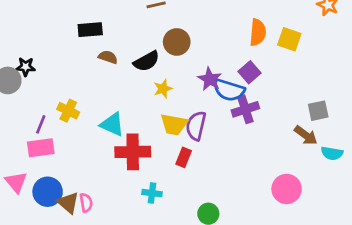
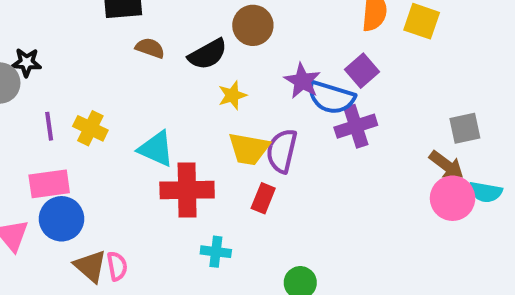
purple line: (41, 124) -> (49, 126), moved, turned -30
pink circle: (287, 189) -> (453, 198), moved
blue circle: (48, 192) -> (62, 219), moved

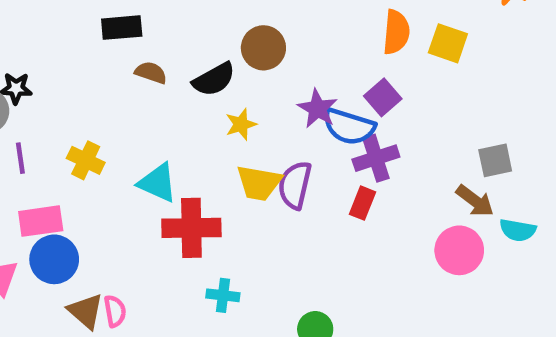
purple line: (49, 126) -> (20, 158), moved
red rectangle: (263, 198) -> (362, 203), moved
pink circle: (453, 198) -> (459, 250), moved

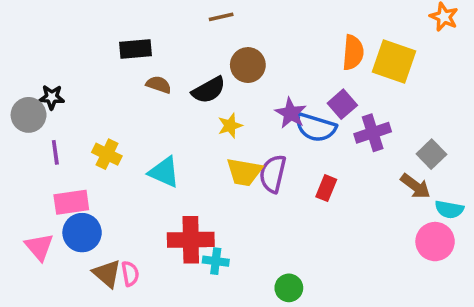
yellow square: (448, 43) -> (394, 61), size x1.4
purple cross: (376, 158) -> (373, 133), moved
gray square: (495, 160) -> (431, 154), turned -32
red cross: (191, 228) -> (191, 240), moved
pink circle: (459, 250) -> (435, 242), moved

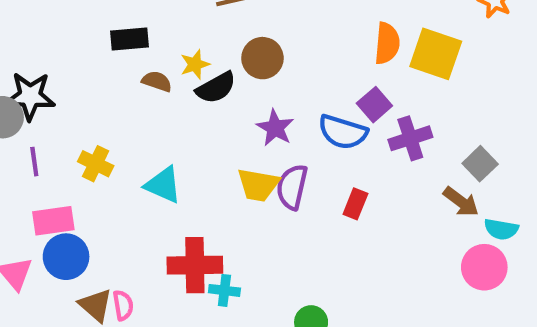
black star: (52, 97) -> (30, 96), size x1.6
purple star: (291, 113) -> (275, 128), moved
yellow star: (230, 126) -> (195, 64), moved

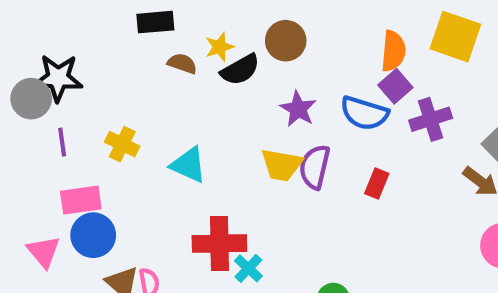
orange semicircle: (387, 43) -> (393, 51), moved
cyan cross: (224, 290) -> (248, 268), turned 36

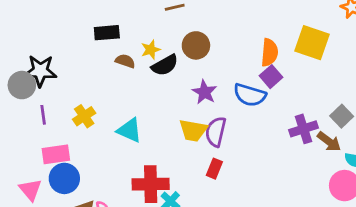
purple cross: (431, 119) -> (304, 129), moved
yellow cross: (122, 144) -> (84, 116), turned 30
red rectangle: (377, 183) -> (214, 169), moved

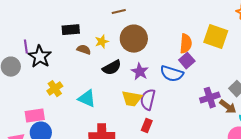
brown circle: (196, 45) -> (134, 39), size x1.4
black semicircle: (165, 65) -> (112, 68), moved
black star: (40, 71) -> (40, 57), moved, turned 30
purple line: (43, 115) -> (26, 47), moved

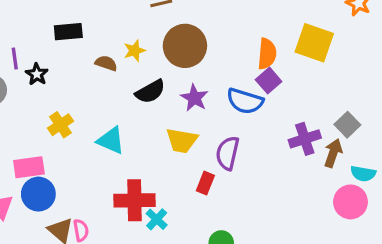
black rectangle: (71, 30) -> (68, 32), moved
black star: (40, 57) -> (37, 74), size x0.6
purple semicircle: (148, 100) -> (228, 153), moved
brown arrow: (228, 107) -> (333, 153), turned -108

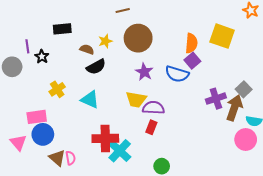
black semicircle: (150, 92) -> (96, 67), moved
purple semicircle: (228, 153) -> (153, 108), moved, turned 80
brown arrow: (333, 153) -> (234, 108), size x1.4
cyan cross: (157, 219) -> (120, 151), size x1.6

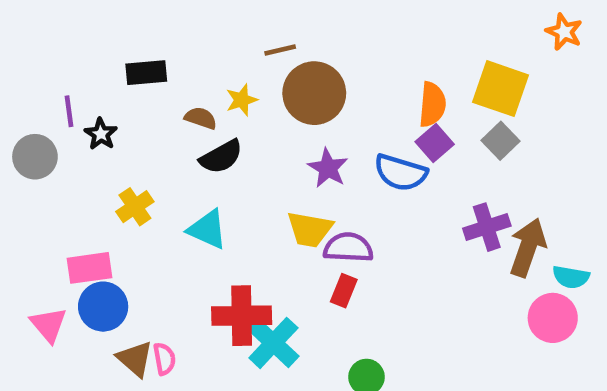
brown line: (123, 10) -> (280, 50), moved
gray square: (244, 89) -> (500, 141), moved

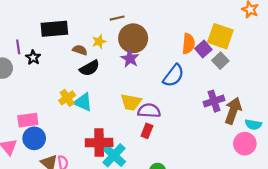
black rectangle: (146, 73) -> (54, 29), size x1.4
purple square: (435, 143) -> (203, 49), moved
purple star: (328, 168) -> (130, 59), moved
blue semicircle: (401, 173) -> (174, 76), turned -70
yellow cross: (135, 207) -> (67, 98), moved

